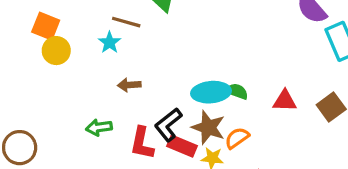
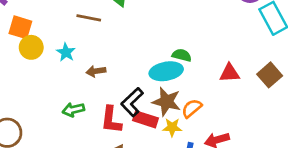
cyan star: (110, 42) -> (66, 52), moved
green semicircle: (237, 91) -> (182, 55), moved

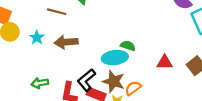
brown arrow: (96, 71) -> (66, 42), moved, size x1.5

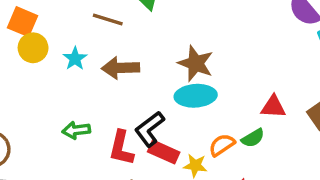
green semicircle: (128, 46) -> (253, 138), moved, turned 128
brown star: (114, 81) -> (196, 63), moved

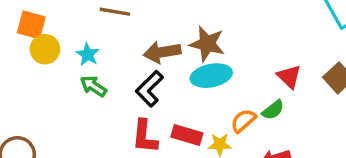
brown arrow: (120, 68) -> (162, 52), moved
red triangle: (273, 107) -> (289, 77), turned 48
black L-shape: (150, 129) -> (150, 89), moved
green arrow: (76, 130) -> (93, 86), moved, turned 48

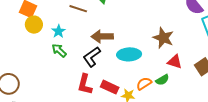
brown star: (207, 44) -> (163, 38), moved
red triangle: (289, 77) -> (175, 62), turned -35

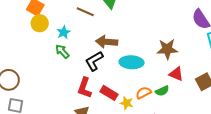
brown star: (163, 38) -> (167, 49), turned -30

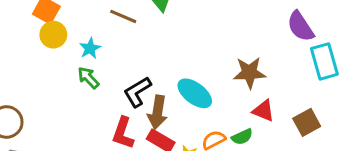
brown arrow: (107, 42) -> (157, 112), moved, turned -85
cyan ellipse: (132, 62) -> (195, 93), turned 35

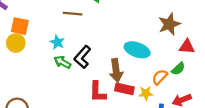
yellow circle: (53, 35) -> (16, 43), moved
black L-shape: (137, 92) -> (82, 57), moved

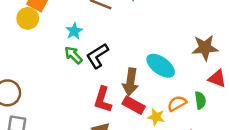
green semicircle: (178, 69) -> (200, 100), turned -72

